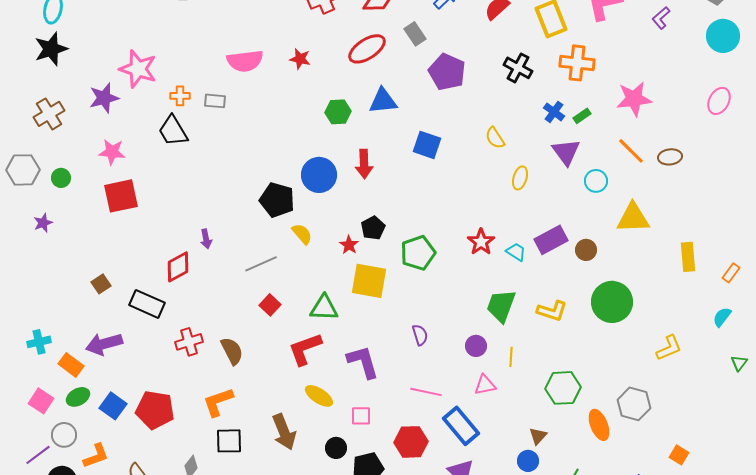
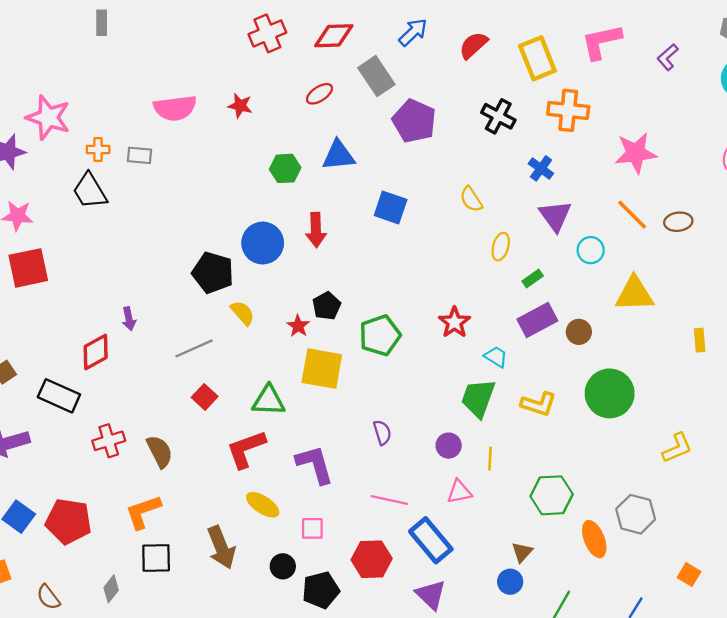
gray rectangle: (415, 34) -> (376, 76), size x1.4
red ellipse: (367, 49) -> (319, 94), size x0.6
green rectangle: (582, 116) -> (533, 279), moved
cyan trapezoid: (516, 252) -> (496, 357), moved
yellow rectangle: (688, 257) -> (700, 340), size x0.7

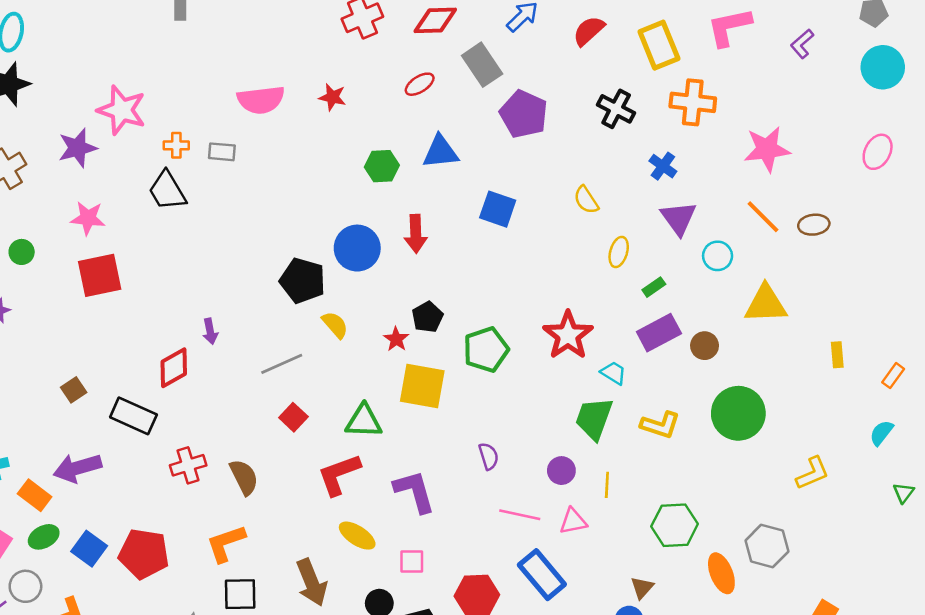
red star: (454, 322) -> (568, 335), size x1.4
pink line: (389, 500) -> (520, 515), moved

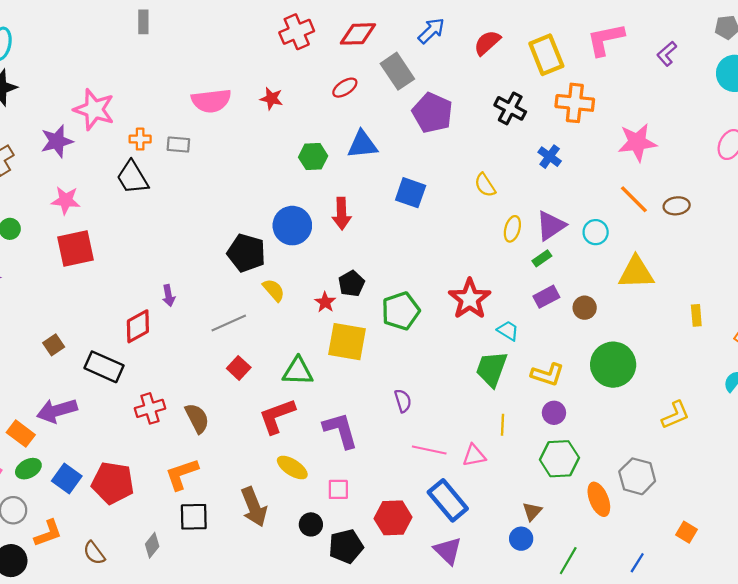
purple triangle: (679, 218) -> (551, 226), moved, turned 32
purple rectangle: (659, 333) -> (546, 297), size x0.7
purple circle: (561, 471) -> (554, 413), moved

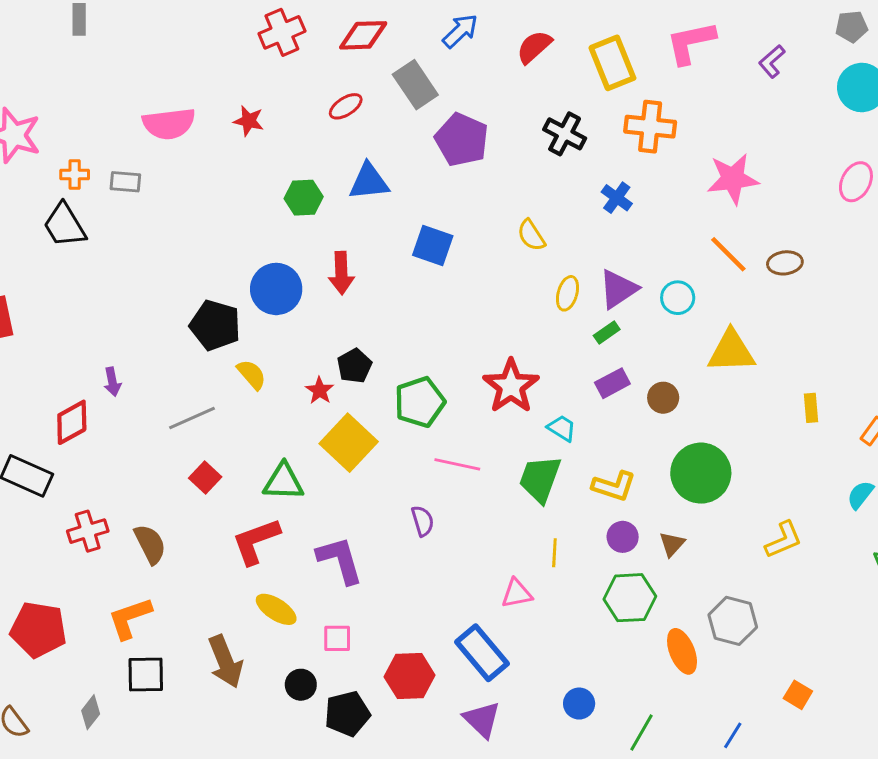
yellow square: (347, 342) -> (349, 443), turned 33
pink line: (429, 450) -> (457, 464), moved
brown triangle: (532, 511) -> (672, 544), moved

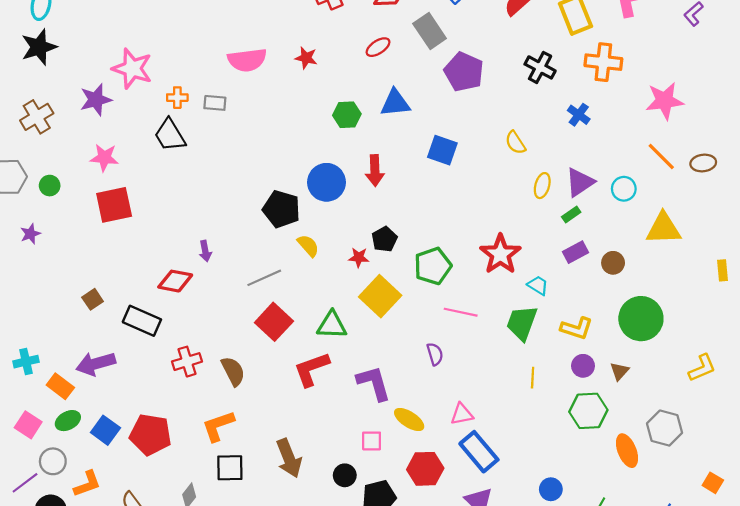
red star: (320, 390) -> (359, 257), turned -30
red diamond: (72, 422) -> (175, 281), turned 40
red square: (205, 477) -> (274, 322), size x1.6
pink triangle: (517, 593) -> (462, 414), moved
yellow ellipse: (276, 609) -> (409, 419), moved

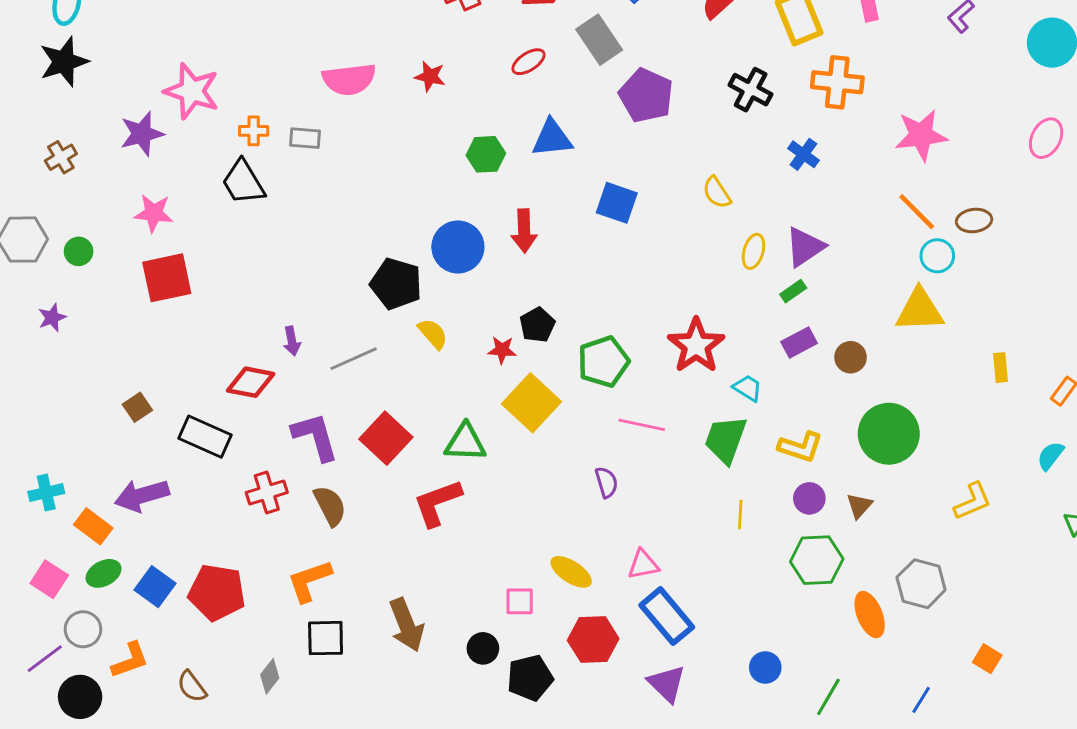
brown cross: (37, 117) -> (61, 157), size x0.7
cyan circle: (624, 189) -> (937, 256), moved
gray line: (264, 278) -> (354, 359), moved
purple L-shape: (374, 383) -> (315, 437), moved

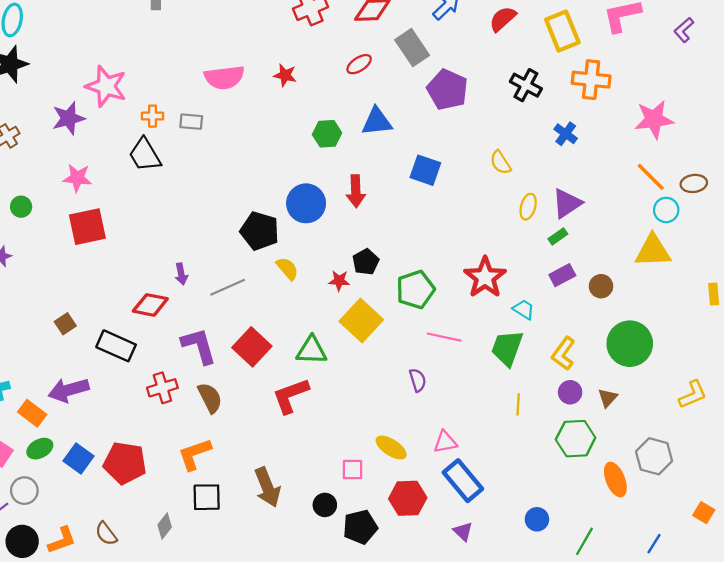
yellow L-shape: (801, 447) -> (563, 354), turned 108
orange L-shape: (130, 660) -> (62, 540), moved
purple triangle: (667, 684) -> (463, 531), size x0.7

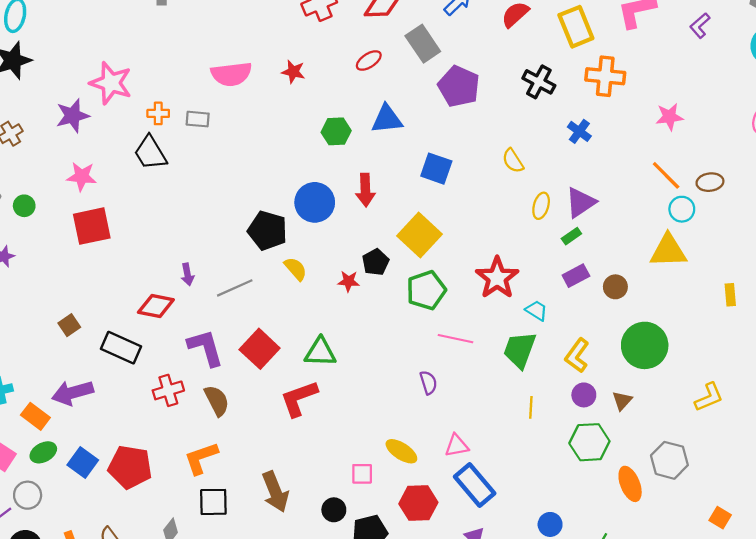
pink star: (654, 119) -> (669, 117), size x0.7
yellow square: (361, 320) -> (419, 235), moved

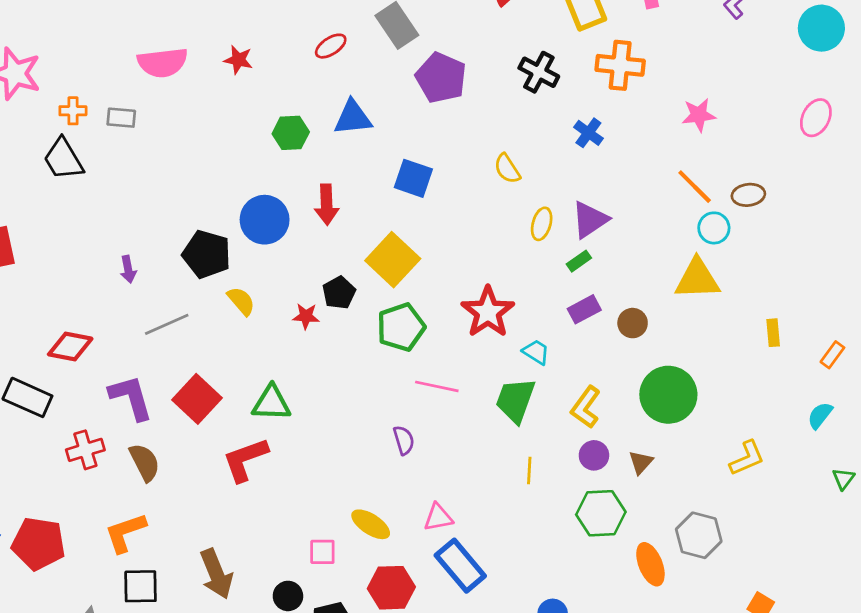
purple arrow: (187, 274) -> (128, 269), moved

